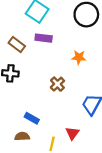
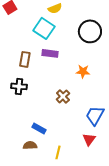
brown rectangle: (17, 44) -> (25, 59), turned 63
red triangle: (72, 133) -> (89, 139), moved

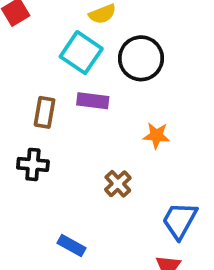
black circle: (90, 31) -> (141, 58), moved

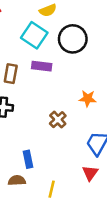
orange star: (156, 136) -> (88, 98), moved
blue rectangle: (72, 245) -> (28, 159), turned 49

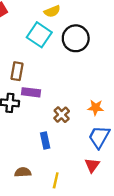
purple rectangle: (42, 66) -> (31, 92), moved
orange star: (88, 98) -> (96, 108), moved
blue rectangle: (28, 159) -> (45, 141), moved

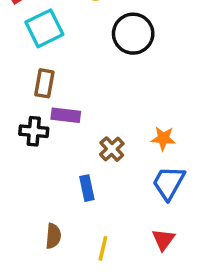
cyan square: (39, 35) -> (44, 28), moved, turned 30
red triangle: (92, 165) -> (163, 240), moved
brown semicircle: (23, 172) -> (53, 236), turned 98

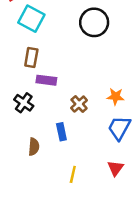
cyan square: (44, 28) -> (31, 19), turned -36
black cross: (34, 131) -> (24, 103), moved, turned 30
brown semicircle: (53, 236) -> (34, 147), moved

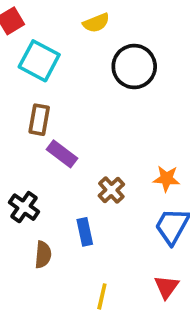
purple rectangle: (46, 80) -> (62, 154), turned 30
black cross: (24, 103) -> (24, 207), moved

